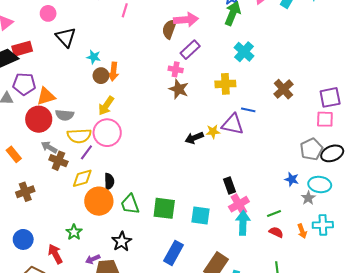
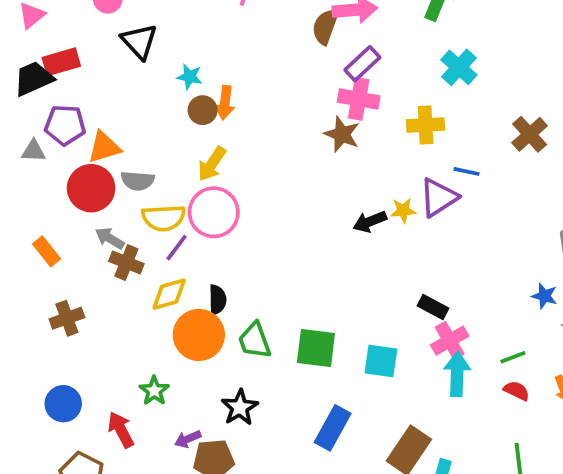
pink cross: (176, 69) -> (359, 99), moved, size x1.5
purple triangle: (233, 124) -> (439, 197), turned -45
black rectangle: (230, 186) -> (433, 307), turned -42

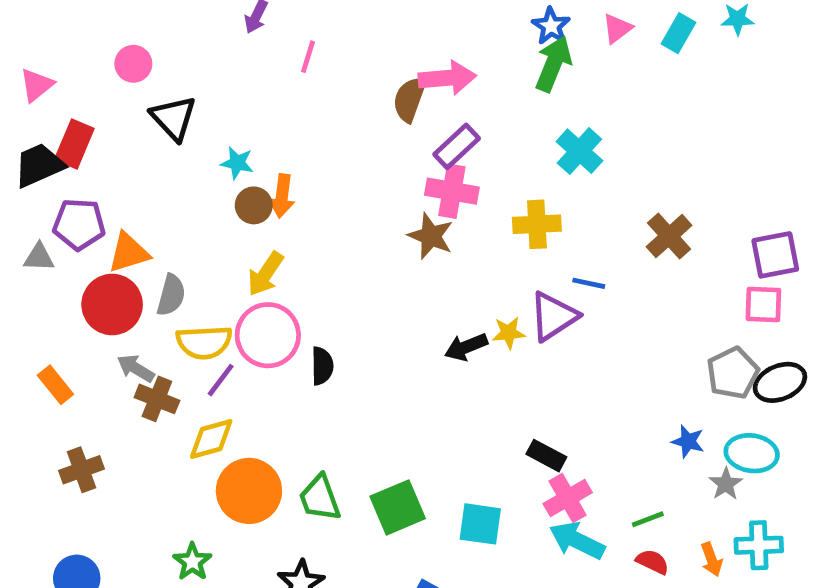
red rectangle: (61, 62) -> (74, 144), turned -51
gray semicircle: (138, 181) -> (171, 295), turned -80
black semicircle: (217, 300) -> (322, 366), moved
green square: (316, 348) -> (398, 507), turned -30
cyan arrow: (457, 374) -> (577, 541), turned -66

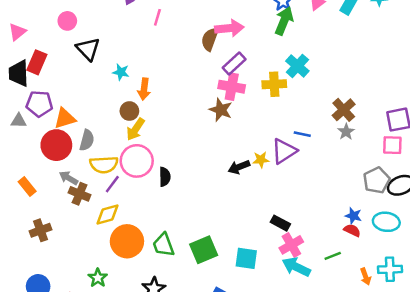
black trapezoid: (39, 165) -> (19, 73), turned -68
brown circle: (254, 205) -> (129, 111), moved
yellow cross: (537, 224) -> (274, 84), moved
gray star: (726, 484) -> (346, 132), moved
red semicircle: (653, 562) -> (352, 230), moved

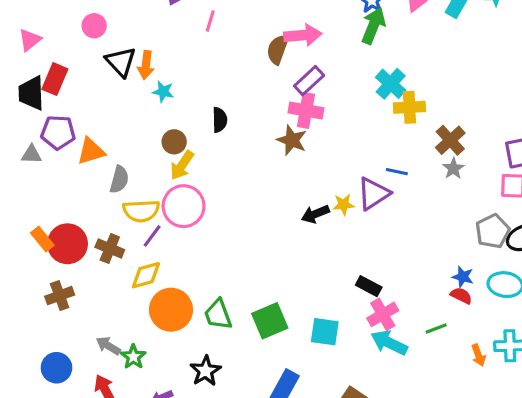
yellow cross: (274, 84) -> (409, 107), moved
orange arrow: (144, 89) -> (146, 65), moved
red circle: (56, 145) -> (67, 244), moved
black semicircle: (165, 177) -> (220, 120), moved
gray arrow: (69, 178) -> (108, 346), moved

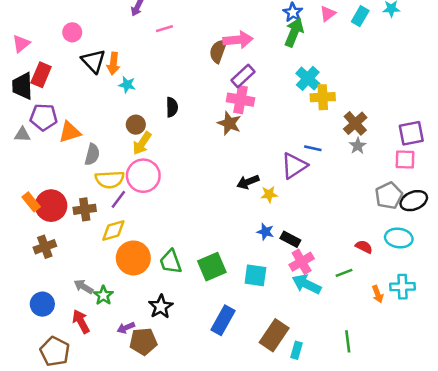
pink line: (210, 21) -> (164, 29), turned 56
yellow star: (344, 205) -> (269, 194), moved
brown cross: (110, 248) -> (85, 209), turned -30
blue star: (463, 277) -> (265, 232), moved

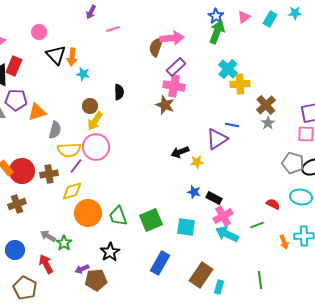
gray pentagon: (389, 196) -> (293, 163), turned -30

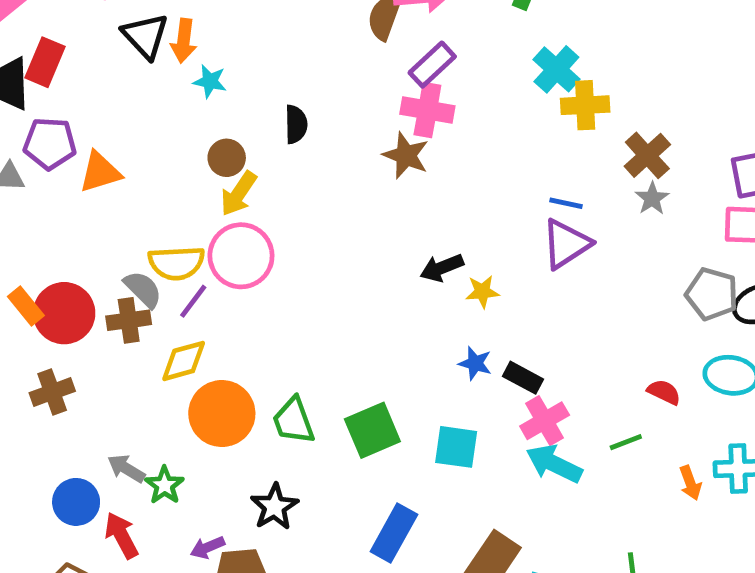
gray semicircle: (55, 130) -> (143, 289), moved, turned -60
purple triangle: (217, 139) -> (566, 244), moved
blue circle: (15, 250) -> (76, 502), moved

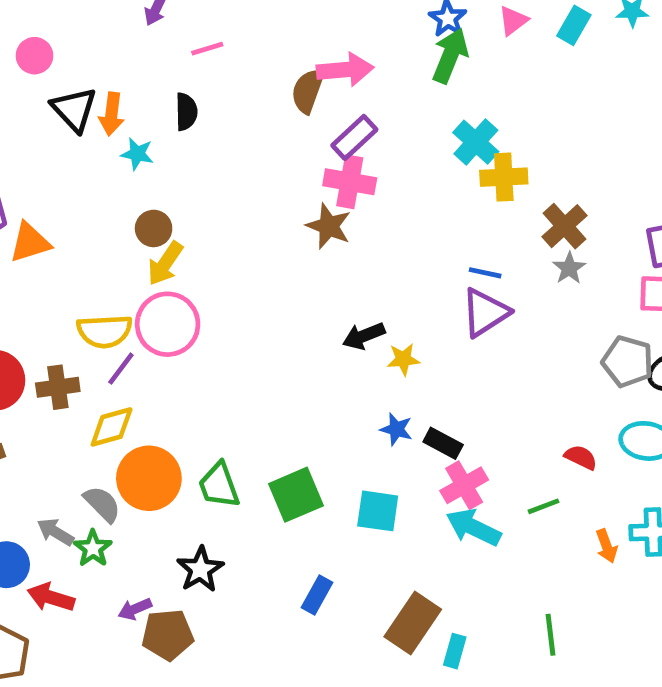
black semicircle: (296, 124) -> (186, 112), moved
gray semicircle: (143, 289) -> (102, 504), moved
blue rectangle: (394, 533) -> (317, 595), size x0.7
red arrow: (121, 535) -> (51, 597), turned -45

